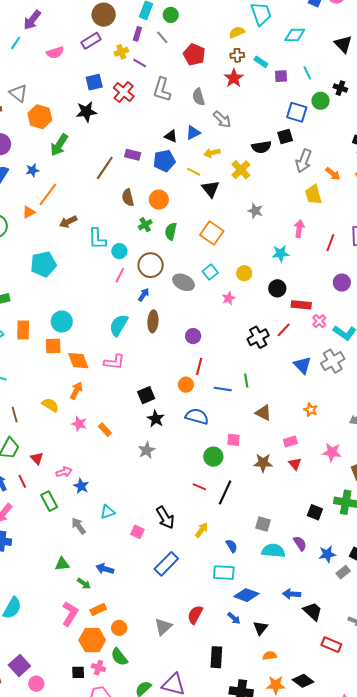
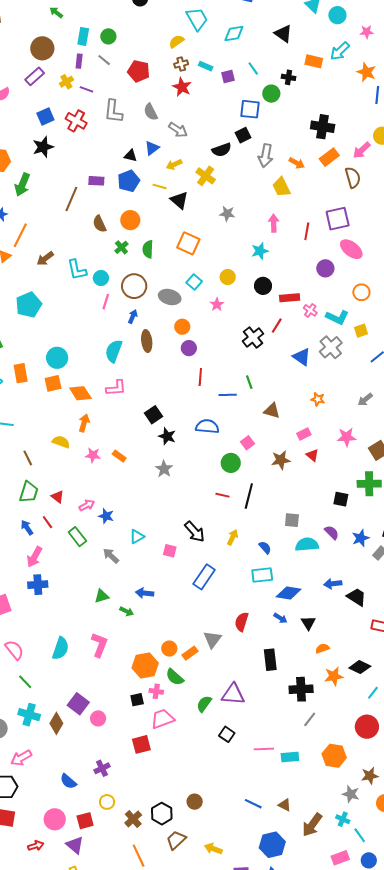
orange circle: (186, 385) -> (182, 327), moved
pink square: (233, 440) -> (247, 443), turned -32
orange rectangle: (98, 609) -> (190, 653), moved
pink L-shape: (70, 614) -> (99, 645), moved

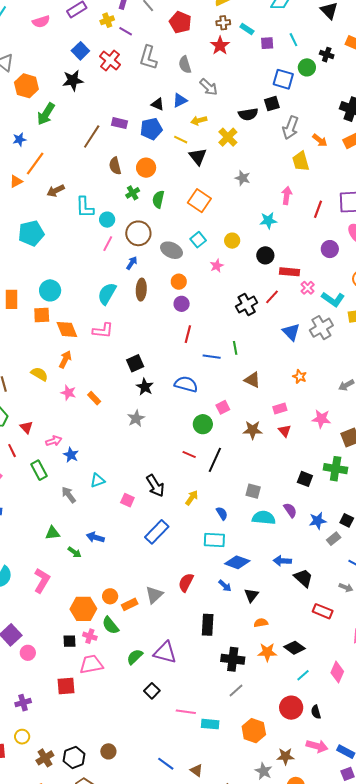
blue square: (45, 116) -> (80, 51), turned -30

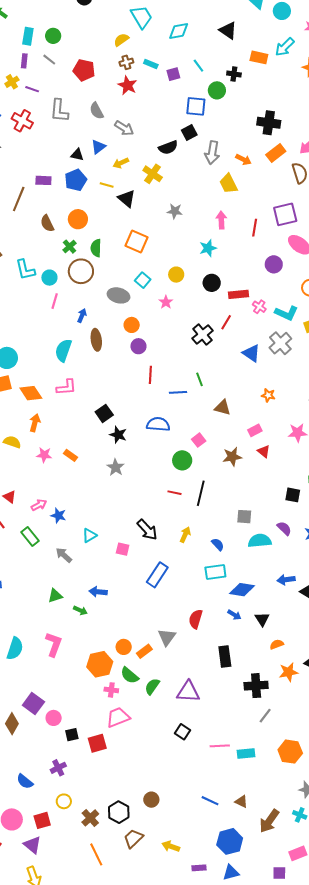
brown circle: (138, 233) -> (81, 271), moved
black square: (70, 641) -> (72, 735), moved
green semicircle: (135, 657) -> (152, 686), moved

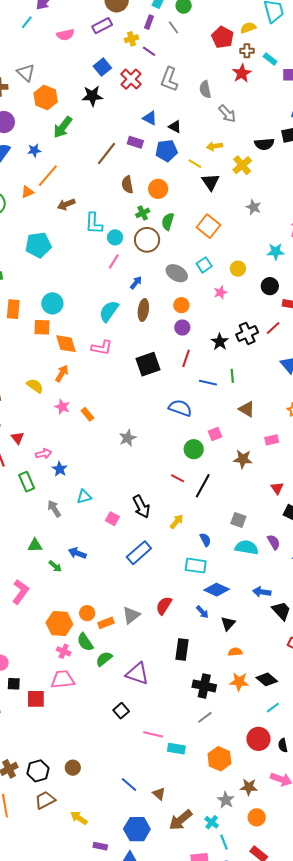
red pentagon: (84, 70) -> (223, 37), moved
blue triangle: (98, 147) -> (150, 118), moved, turned 49
black square: (104, 413) -> (148, 364), moved, size x1.4
black star: (118, 435) -> (220, 342), moved
red triangle: (264, 451) -> (277, 488), moved

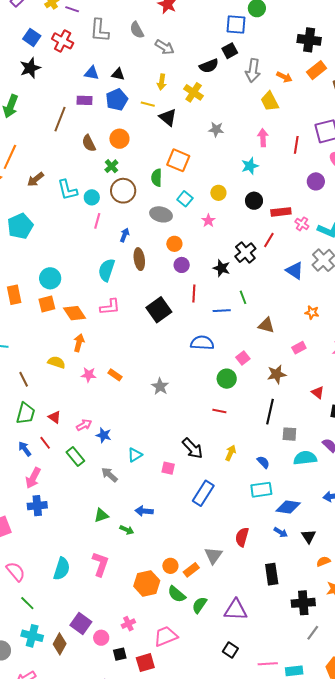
yellow arrow: (215, 146) -> (162, 82), turned -56
green semicircle: (168, 221) -> (157, 178), moved
black line: (203, 486) -> (270, 412), moved
pink cross: (64, 651) -> (128, 624), moved, turned -32

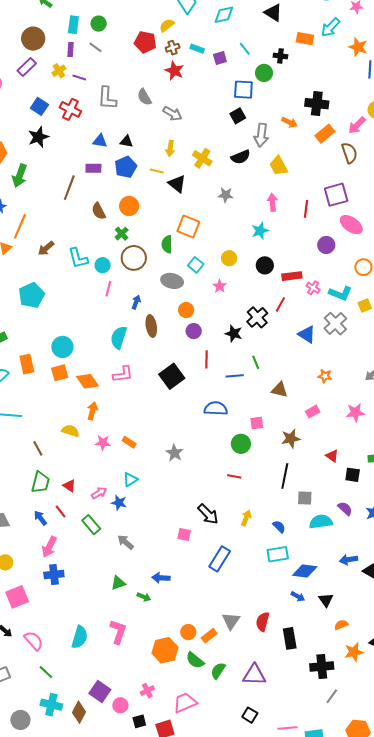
black semicircle: (209, 66) -> (241, 157), moved
orange arrow: (284, 77) -> (290, 122), moved
pink square: (243, 358) -> (257, 423), turned 32
cyan triangle: (135, 455) -> (130, 480), moved
red semicircle: (242, 537) -> (263, 622), moved

